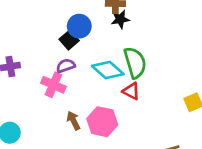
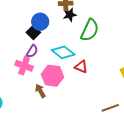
green semicircle: (135, 63) -> (90, 30), moved, turned 45
purple semicircle: (66, 66) -> (32, 51), turned 144
pink hexagon: (102, 122) -> (52, 76), moved

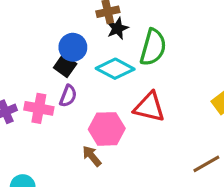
cyan diamond: (63, 52) -> (115, 69), moved
pink cross: (24, 66) -> (39, 108), moved
red triangle: (81, 67) -> (149, 107), size x1.5

